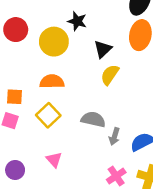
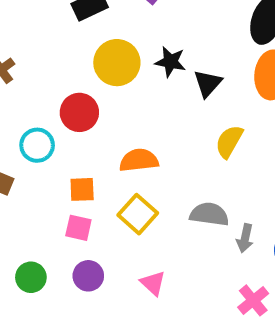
red circle: (16, 30) -> (79, 112), moved
yellow circle: (54, 42) -> (117, 63), moved
black triangle: (103, 49) -> (208, 83), moved
purple circle: (15, 170) -> (88, 276), moved

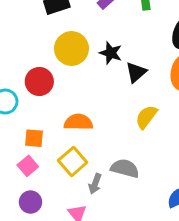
pink square: (78, 228) -> (28, 166), turned 30
gray arrow: (245, 238) -> (95, 184), moved

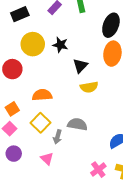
black triangle: (136, 72) -> (80, 66), moved
yellow semicircle: (146, 117) -> (89, 87), turned -132
orange square: (34, 138) -> (12, 109), turned -32

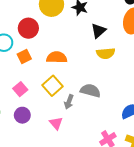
orange square: (12, 109) -> (24, 57), moved

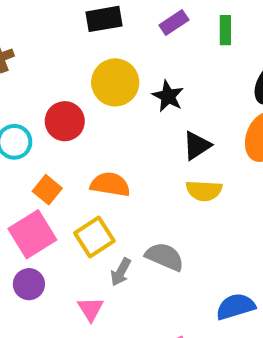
orange square: (24, 57) -> (47, 190), moved, turned -32
pink square: (20, 89) -> (32, 234), size x1.6

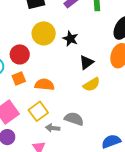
orange square: (47, 190) -> (19, 78), moved, turned 32
yellow semicircle: (204, 191) -> (92, 85), turned -30
gray arrow: (121, 272) -> (53, 128), turned 72

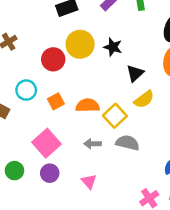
red circle: (20, 54) -> (53, 59), moved
yellow square: (38, 111) -> (115, 116), moved
gray arrow: (53, 128) -> (93, 144), moved

